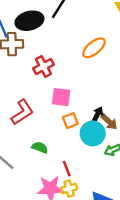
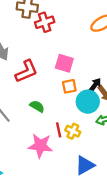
red cross: (43, 66) -> (45, 22), moved
yellow cross: (69, 189) -> (73, 131), moved, turned 32

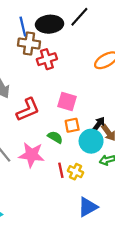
green semicircle: (37, 106) -> (55, 137), moved
pink star: (40, 146) -> (31, 155), moved

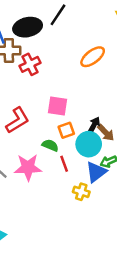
red line: (61, 170) -> (64, 164), moved
yellow cross: (76, 172) -> (81, 192), moved
blue triangle: (88, 207) -> (96, 172), moved

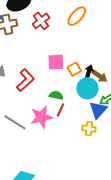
red cross: (30, 64) -> (41, 21), moved
orange square: (66, 130) -> (74, 69), moved
red line: (64, 164) -> (61, 110), moved, turned 56

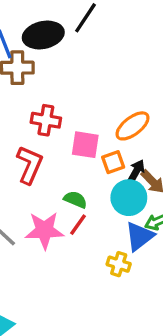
orange ellipse: (77, 16) -> (133, 126), moved
red cross: (41, 21) -> (46, 120), moved, turned 36
red L-shape: (25, 80) -> (30, 165), turned -35

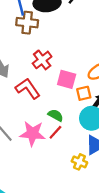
red cross: (46, 120) -> (42, 60), turned 36
red L-shape: (30, 165) -> (28, 89), turned -65

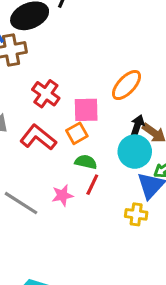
orange square: (84, 93) -> (77, 133), moved
pink star: (33, 133) -> (62, 195), size x0.6

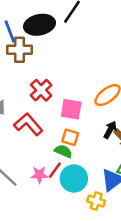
orange square: (77, 133) -> (70, 137), moved, turned 36
cyan circle: (135, 152) -> (74, 178), moved
red line: (92, 185) -> (55, 170), moved

